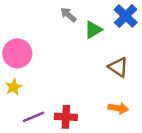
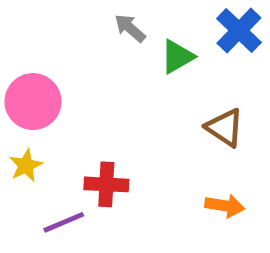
red cross: (66, 117) -> (106, 184), moved

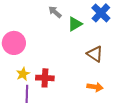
yellow star: (26, 165) -> (23, 74), moved
purple line: (64, 222) -> (27, 94), turned -66

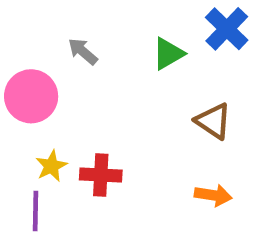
gray arrow: (55, 12) -> (83, 51), moved
purple line: (27, 94) -> (36, 211), moved

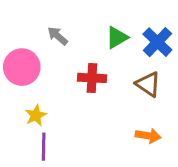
blue cross: (227, 29) -> (157, 42), moved
red cross: (101, 175) -> (92, 78), moved
purple line: (36, 211) -> (44, 147), moved

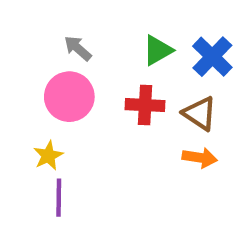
pink circle: (22, 67) -> (69, 97), moved
red cross: (92, 78) -> (145, 105), moved
orange arrow: (148, 136) -> (200, 158), moved

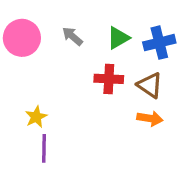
gray arrow: (78, 48) -> (72, 36), moved
blue cross: (212, 57) -> (159, 43), turned 32
pink circle: (69, 97) -> (22, 38), moved

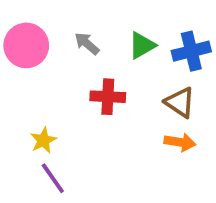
red cross: (109, 79) -> (108, 97), moved
purple line: (44, 148) -> (53, 178), turned -36

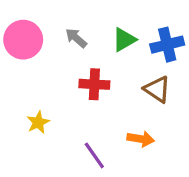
orange arrow: (180, 142) -> (141, 139), moved
purple line: (53, 178) -> (94, 155), moved

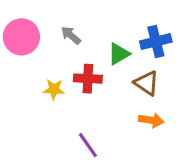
green triangle: (124, 40) -> (119, 54), moved
yellow star: (38, 122) -> (54, 89), moved, turned 30
orange arrow: (141, 139) -> (151, 120), moved

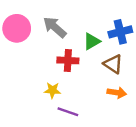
gray arrow: (71, 35) -> (55, 27), size x1.5
yellow star: (54, 89) -> (52, 90), moved
purple line: (88, 145) -> (68, 112), turned -36

